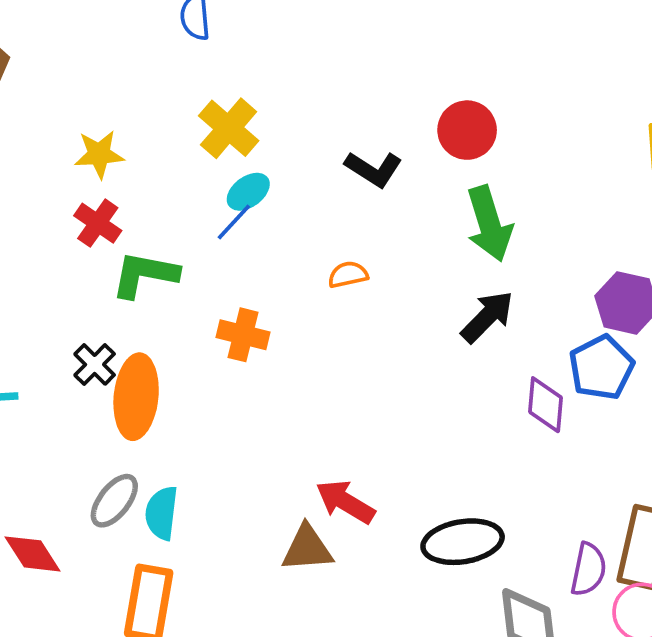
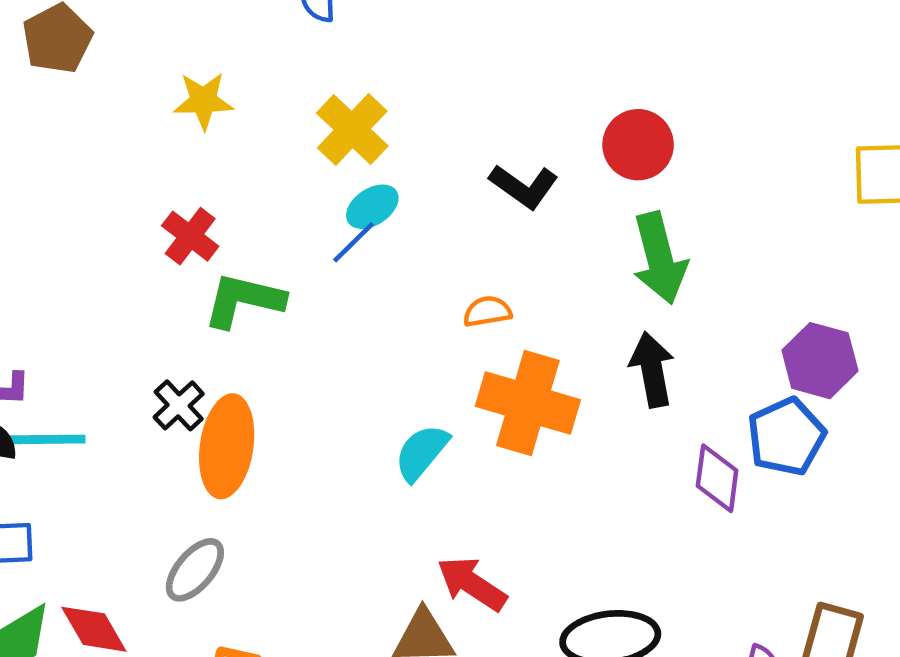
yellow star: (99, 154) -> (203, 101), moved
black arrow: (487, 317) -> (652, 370), turned -58
orange cross: (243, 335) -> (528, 403), moved, size x1.6
cyan semicircle: (162, 513) -> (422, 453), moved, turned 30

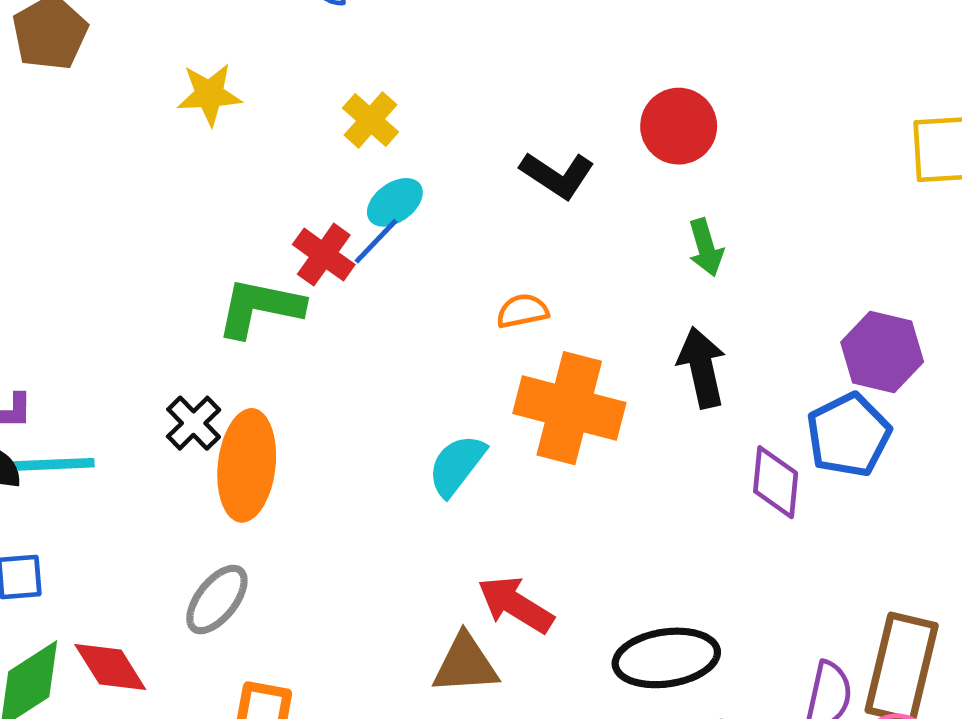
yellow cross: (352, 129) -> (370, 120), size x0.7
red cross: (190, 236) -> (324, 255), moved
green arrow: (660, 258) -> (706, 247), size x0.6

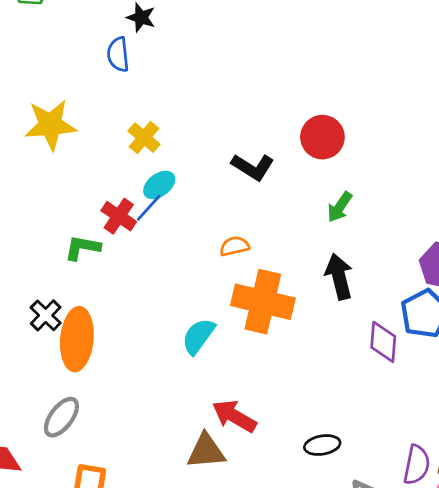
yellow star: (209, 94) -> (50, 125), size x1.4
green arrow: (706, 247) -> (340, 207), turned 52
green L-shape: (260, 308) -> (82, 248), size x0.7
black ellipse: (666, 658) -> (322, 445), size x0.6

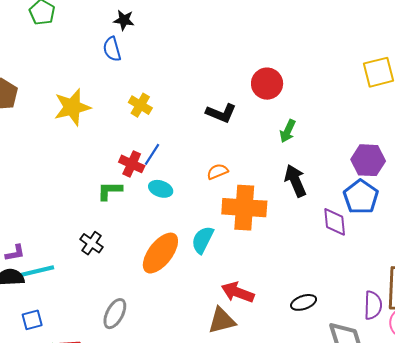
cyan ellipse: (159, 185) -> (161, 189), moved, turned 65
orange ellipse: (77, 339) -> (160, 253), moved, turned 42

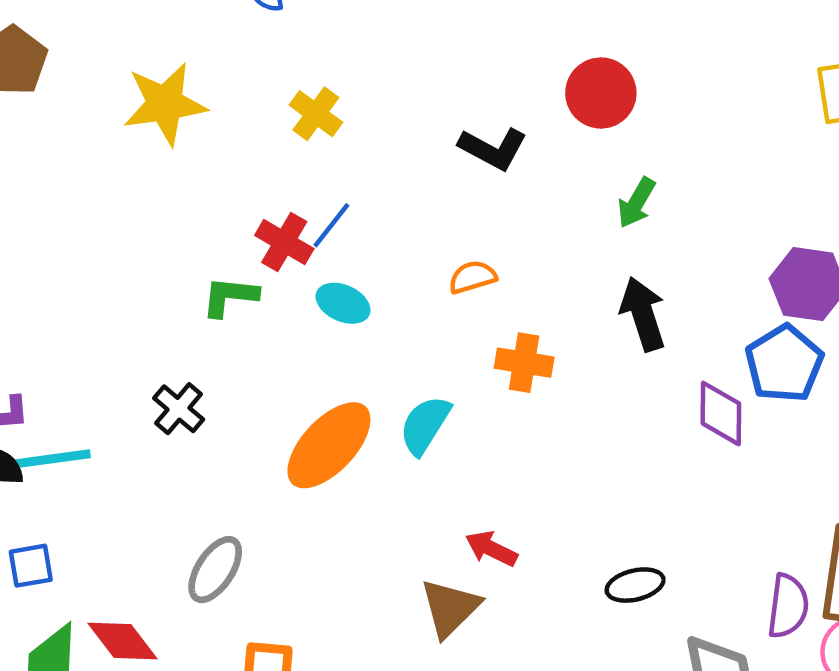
orange cross: (244, 208) -> (524, 363), size x0.6
red arrow: (238, 292) -> (491, 549), size x0.7
brown triangle: (222, 321) -> (450, 608), turned -36

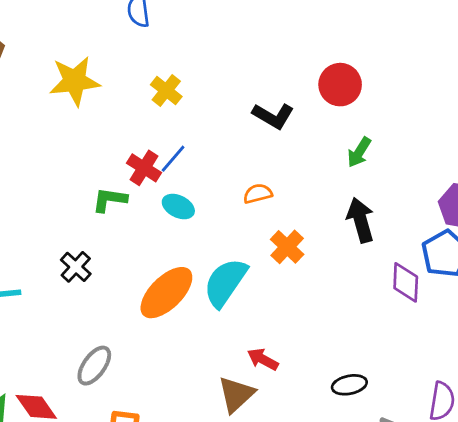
orange cross: (524, 363) -> (287, 247), turned 32
cyan semicircle: (425, 425) -> (225, 283), size x1.4

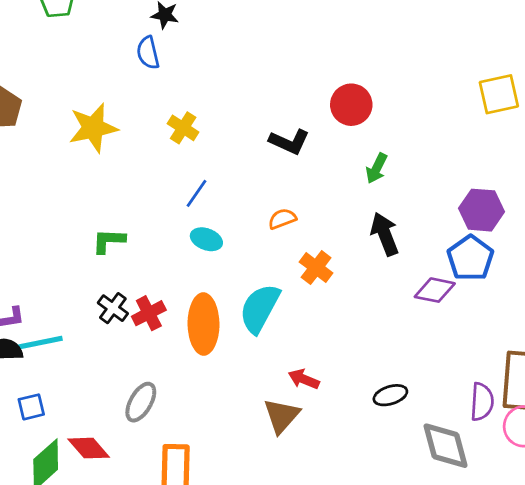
red cross: (144, 168) -> (149, 313), moved, turned 36
green L-shape: (110, 200) -> (109, 241), moved
purple diamond: (406, 282) -> (435, 290), turned -75
orange ellipse: (166, 293) -> (204, 324), turned -40

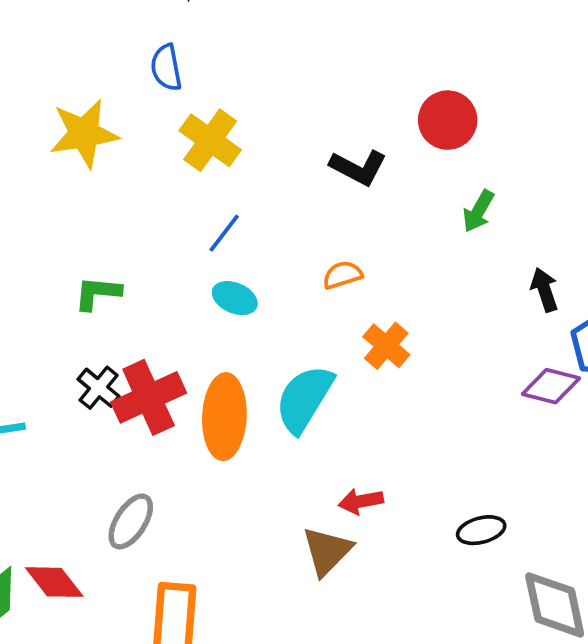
blue semicircle: (148, 53) -> (166, 68), moved
yellow cross: (183, 128) -> (210, 140), size x1.4
black arrow: (385, 234) -> (544, 290), moved, size x0.7
red cross: (149, 313) -> (149, 397), size x1.5
red arrow: (304, 379) -> (361, 501), turned -36

